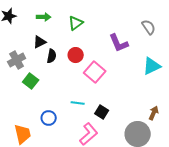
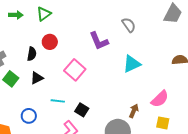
green arrow: (44, 17) -> (16, 15), moved
green triangle: (76, 23) -> (44, 14), moved
black triangle: (40, 42) -> (37, 78), moved
red circle: (76, 55) -> (50, 42), moved

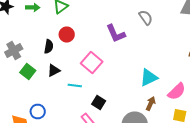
cyan triangle: (132, 64) -> (149, 78), moved
cyan line: (58, 101) -> (75, 86), moved
blue circle: (29, 116) -> (38, 112), moved

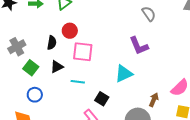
purple L-shape: (116, 34) -> (139, 46), moved
pink square: (92, 62) -> (83, 52), moved, turned -35
cyan triangle: (149, 78) -> (124, 74), moved
blue circle: (38, 112) -> (35, 95), moved

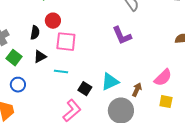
cyan triangle: (124, 74) -> (110, 82), moved

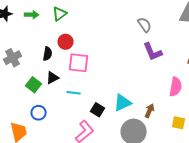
purple L-shape: (122, 36) -> (153, 52), moved
green square: (14, 58) -> (34, 85), moved
pink semicircle: (163, 78) -> (176, 87), moved, turned -36
blue circle: (18, 85) -> (39, 113), moved

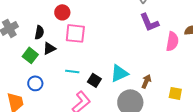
black semicircle: (48, 54) -> (39, 32), moved
pink semicircle: (176, 87) -> (172, 41), moved
cyan line: (74, 93) -> (72, 71), moved

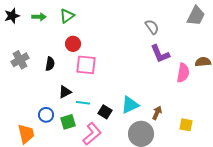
black triangle: (49, 48) -> (65, 92), moved
green square: (30, 55) -> (68, 122), moved, turned 35

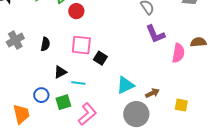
red circle: (73, 44) -> (76, 11), moved
black square: (105, 112) -> (100, 58), moved
brown arrow: (157, 113) -> (152, 93), turned 40

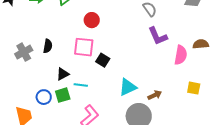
red circle: (76, 11) -> (92, 20), moved
gray cross: (15, 40) -> (24, 52), moved
green square: (63, 102) -> (63, 95), moved
yellow square: (181, 105) -> (194, 88), moved

